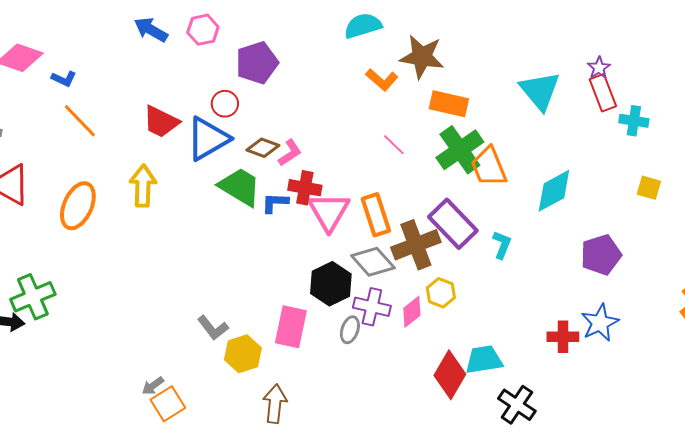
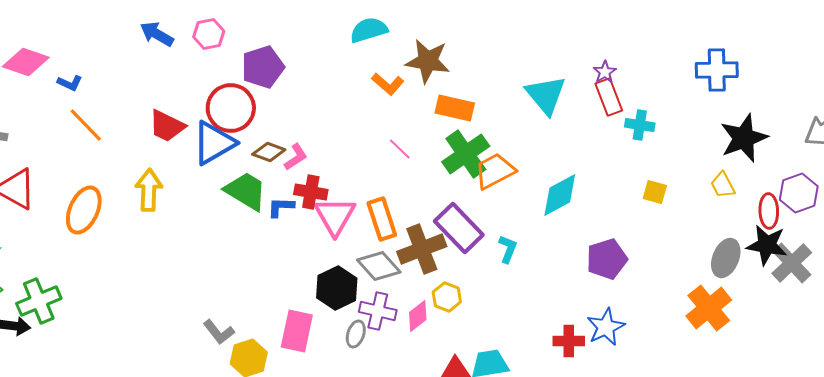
red circle: (225, 104) -> (231, 108), size x1.8
orange trapezoid: (489, 167) -> (495, 171), turned 84

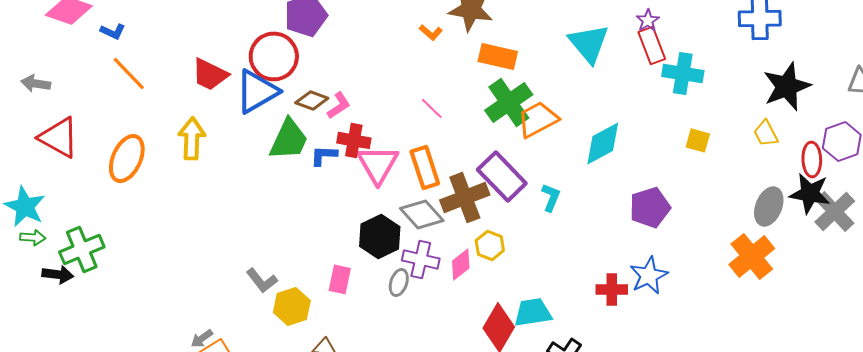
orange L-shape: (388, 84) -> (431, 32), size x0.7
cyan cross: (640, 125) -> (683, 73), size x1.4
pink line: (400, 149) -> (432, 108), moved
green trapezoid: (246, 191) -> (289, 139), turned 84
pink rectangle: (297, 331) -> (340, 279), size x0.7

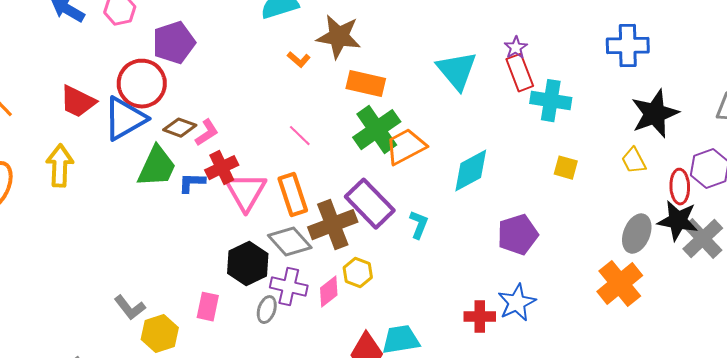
red cross: (354, 140) -> (222, 168), turned -36

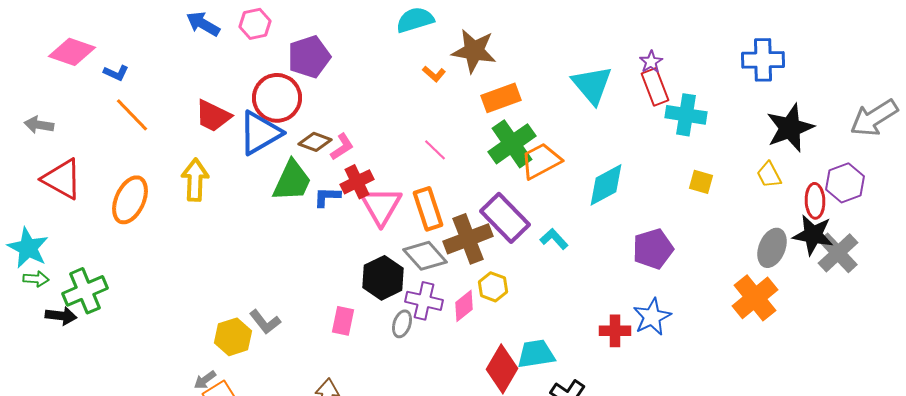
orange rectangle: (366, 84) -> (501, 98), turned -33
cyan L-shape: (419, 225) -> (554, 239), turned -64
yellow hexagon: (160, 334) -> (233, 337), moved

